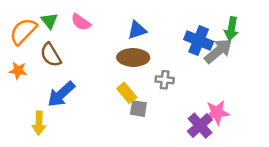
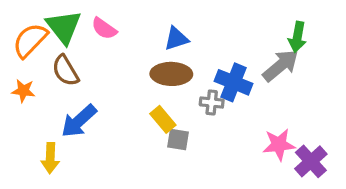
green triangle: (49, 21) -> (64, 27), size x1.6
blue cross: (199, 40) -> (234, 82), moved
purple cross: (200, 126) -> (311, 161), moved

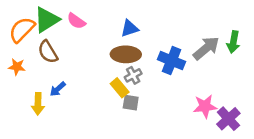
green triangle: (64, 27) -> (47, 20), turned 36
green arrow: (297, 37) -> (233, 42), moved
gray cross: (212, 103) -> (133, 75), moved, turned -35
blue arrow: (79, 121) -> (58, 89), size x0.6
yellow arrow: (50, 158) -> (38, 104), moved

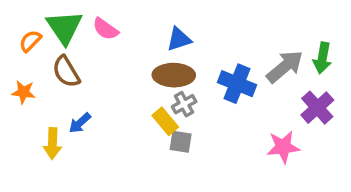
green triangle: (47, 20) -> (64, 27), turned -32
orange semicircle: (22, 30) -> (30, 41), size x0.6
purple cross: (228, 119) -> (317, 108), moved

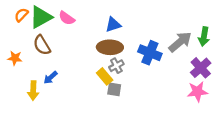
green triangle: (64, 27) -> (41, 17), turned 35
orange semicircle: (30, 41) -> (21, 15), moved
pink star: (283, 147) -> (197, 92), moved

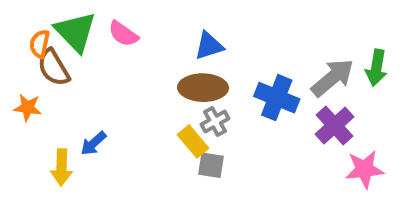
orange semicircle: (21, 15) -> (40, 44), moved, turned -32
green triangle: (41, 17) -> (75, 32), turned -45
brown semicircle: (42, 45) -> (54, 68), moved
purple cross: (201, 68) -> (335, 125), moved

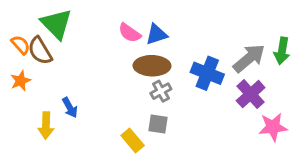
pink semicircle: (123, 34) -> (130, 33), moved
orange semicircle: (40, 44) -> (21, 45), moved, turned 126
orange star: (28, 108) -> (21, 81), turned -30
yellow rectangle: (193, 141) -> (133, 140), moved
blue arrow: (93, 143) -> (70, 108), turned -78

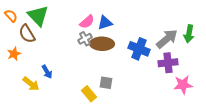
pink semicircle: (130, 33) -> (87, 22), turned -77
orange semicircle: (21, 45) -> (11, 16), moved
gray cross: (161, 91) -> (85, 39), moved
purple cross: (251, 94) -> (168, 63), turned 36
yellow arrow: (46, 125) -> (31, 84), turned -54

